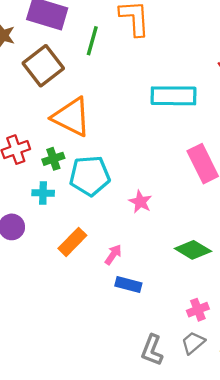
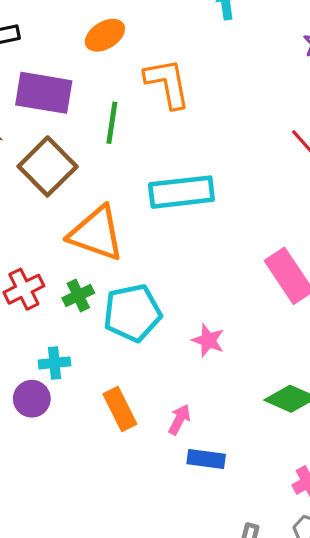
cyan rectangle: (174, 96) -> (181, 192), moved
cyan cross: (43, 193) -> (54, 363), moved
orange rectangle: (72, 242) -> (120, 409), turned -64

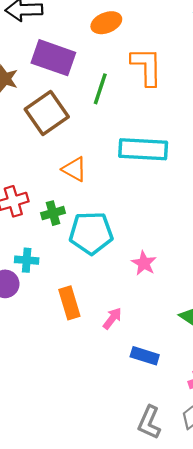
orange triangle: (96, 233) -> (74, 169), size x0.6
blue rectangle: (206, 459) -> (145, 356), moved

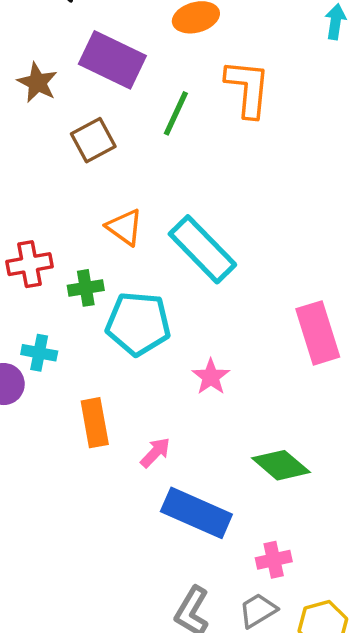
brown square: (47, 113) -> (93, 140), size x0.7
cyan rectangle: (143, 149) -> (202, 249), moved, turned 36
blue rectangle: (145, 356) -> (196, 513), size x1.6

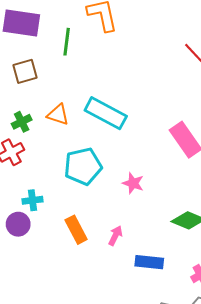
brown square: (93, 140) -> (25, 71), turned 30
green cross: (86, 288) -> (22, 122), moved
blue rectangle: (196, 513) -> (149, 262), size x0.7

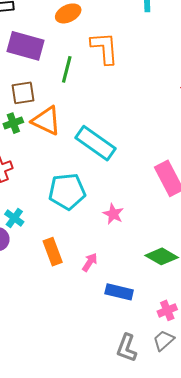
orange triangle: (58, 115) -> (46, 121), moved, size x1.4
green cross: (22, 122) -> (13, 123), moved
cyan cross: (33, 200) -> (14, 218), turned 36

